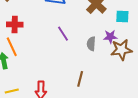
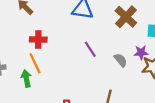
gray semicircle: (91, 44) -> (121, 60), turned 136

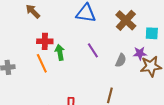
gray semicircle: (121, 60) -> (121, 60), turned 64
green arrow: (26, 78) -> (60, 52), moved

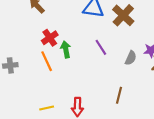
brown cross: (126, 20) -> (123, 15), moved
red cross: (45, 41) -> (50, 38), turned -35

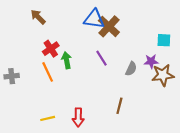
brown cross: (123, 15) -> (109, 26), moved

